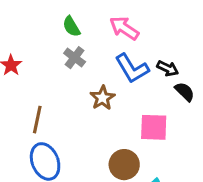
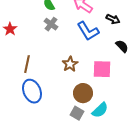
black arrow: (168, 68) -> (113, 19), moved
brown star: (102, 98) -> (70, 64), moved

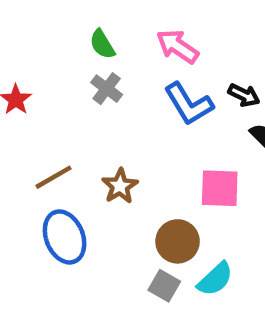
black arrow: (113, 19) -> (244, 95), moved
brown line: (27, 64) -> (53, 177), turned 48
brown star: (70, 64) -> (120, 186), moved

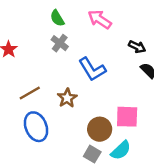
blue L-shape: (189, 104) -> (92, 69), moved
pink square: (220, 188) -> (127, 117), moved

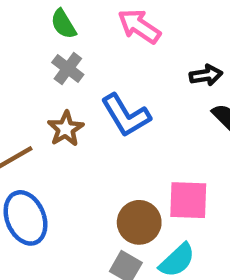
black arrow: (137, 47) -> (206, 75), turned -35
brown star: (67, 98) -> (66, 129), moved

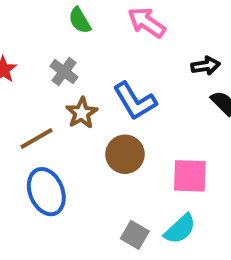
gray cross: (68, 69) -> (64, 72), moved
brown circle: (139, 222) -> (125, 154), moved

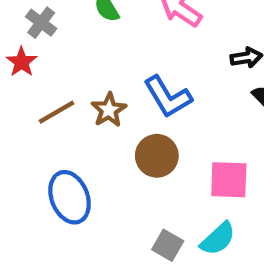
gray cross: (64, 72) -> (41, 23), moved
brown line: (36, 138) -> (56, 112), moved

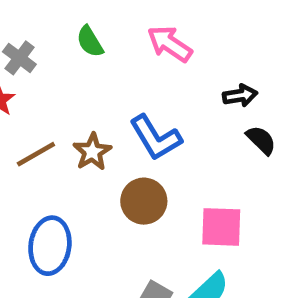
blue ellipse: (70, 197) -> (50, 246), turned 30

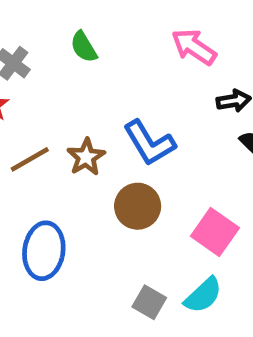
pink arrow: (170, 44) -> (194, 47), moved
pink square: (221, 227) -> (215, 232), turned 33

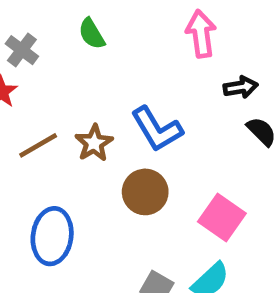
pink arrow: (194, 47) -> (201, 34), turned 48

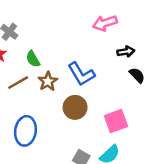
green semicircle: (92, 34) -> (33, 59), moved
pink arrow: (201, 34) -> (105, 23), turned -100
pink square: (222, 218) -> (116, 121), turned 35

